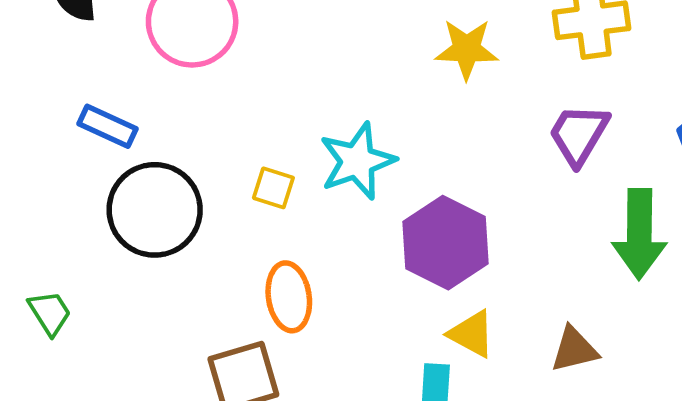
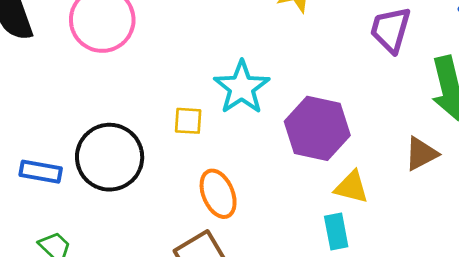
blue rectangle: (107, 126) -> (41, 172), moved
brown triangle: (574, 350) -> (421, 154), moved

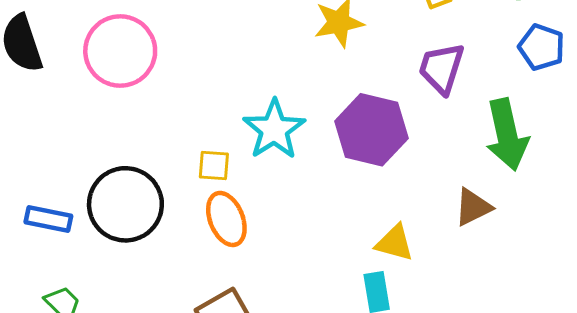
purple hexagon: (317, 128) -> (371, 130), moved
orange ellipse: (218, 194) -> (226, 219), moved

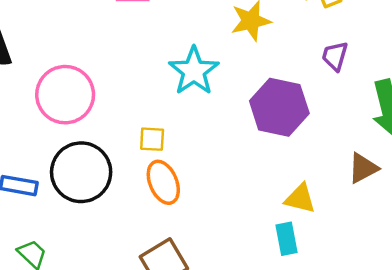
pink circle: (120, 51) -> (65, 95), moved
purple trapezoid: (441, 68) -> (335, 56), size x0.7
cyan star: (274, 129) -> (194, 71), moved

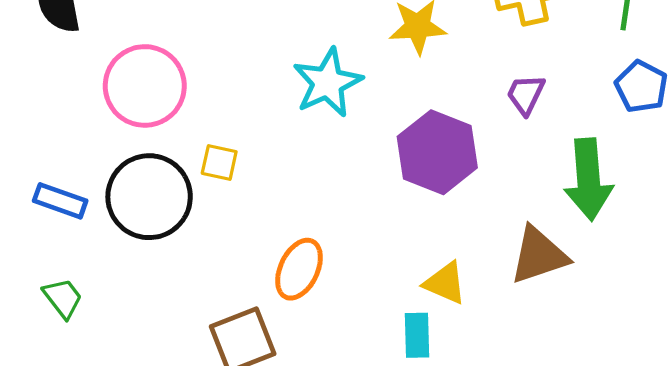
yellow square: (152, 139) -> (219, 162), moved
brown triangle: (363, 168) -> (539, 255), size x1.4
orange ellipse: (163, 182) -> (299, 269), moved, turned 39

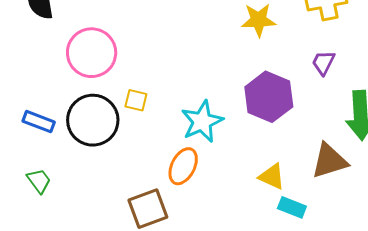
cyan star: (328, 83) -> (202, 121), moved
cyan rectangle: (417, 335) -> (292, 207), moved, turned -68

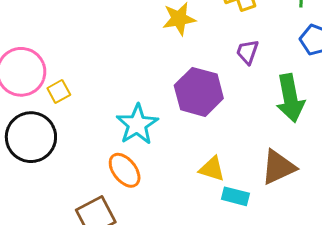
yellow square: (136, 100) -> (59, 91), moved, turned -35
brown triangle: (329, 161) -> (278, 167), moved
orange ellipse: (183, 166) -> (125, 170), turned -57

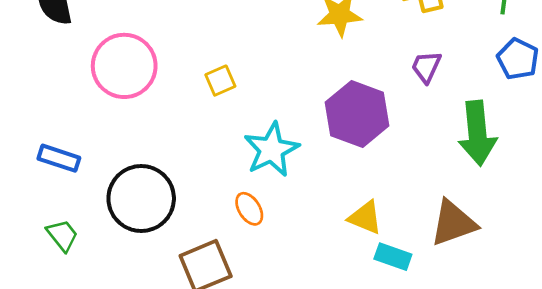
yellow square: (59, 91) -> (220, 81), moved
black circle: (31, 137) -> (141, 199), moved
orange ellipse: (125, 170) -> (249, 209), size x0.7

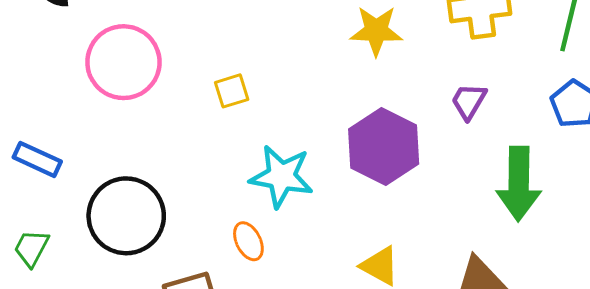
cyan star: (272, 150) -> (281, 176), turned 30
green trapezoid: (62, 235) -> (31, 248), turned -120

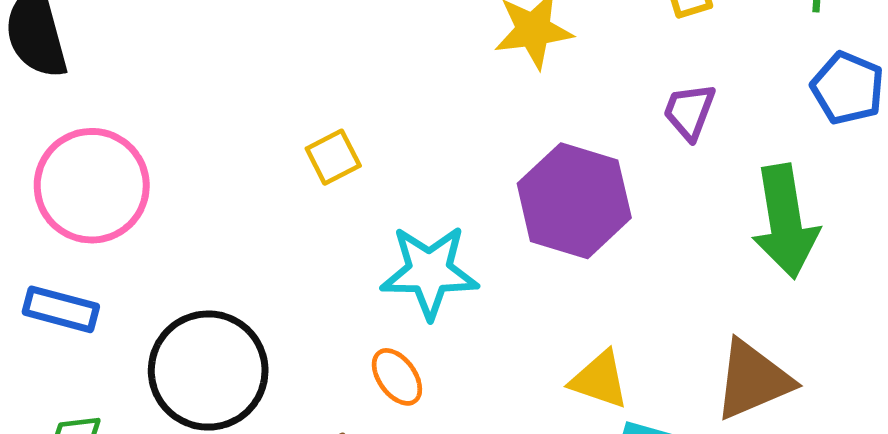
pink circle: (123, 62) -> (92, 186), moved

